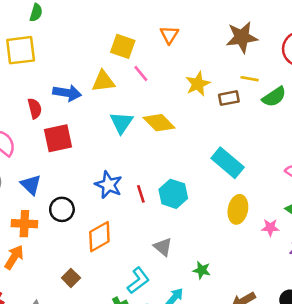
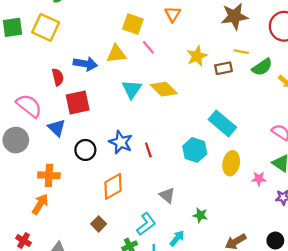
yellow square: (21, 50) -> (46, 27), turned 32
blue triangle: (31, 185) -> (57, 128), moved
cyan hexagon: (173, 194) -> (195, 150), moved
black circle: (62, 209) -> (85, 150), moved
brown square: (71, 278) -> (99, 224), moved

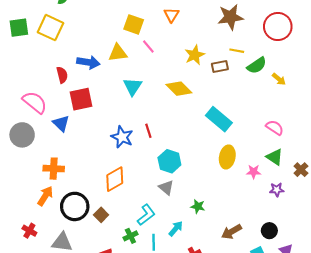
yellow diamond: (164, 89) -> (179, 89), moved
black circle: (85, 150) -> (75, 206), moved, size x1.4
red line: (148, 150) -> (148, 131), moved
cyan hexagon: (195, 150) -> (169, 161), moved

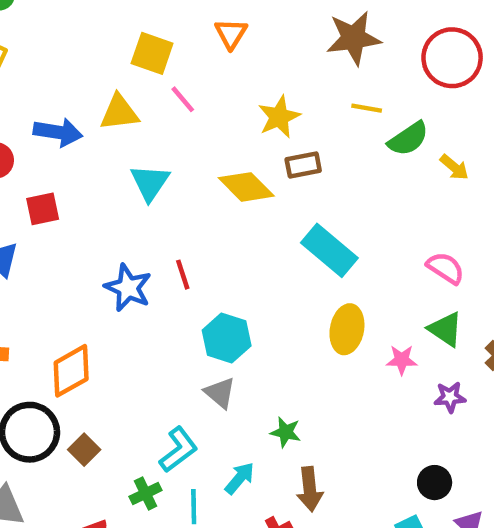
brown rectangle: (220, 67) -> (303, 165), moved
red square: (81, 99) -> (43, 209), size x0.7
orange diamond: (115, 179) -> (71, 371), moved
brown arrow: (231, 232) -> (310, 489), moved, turned -66

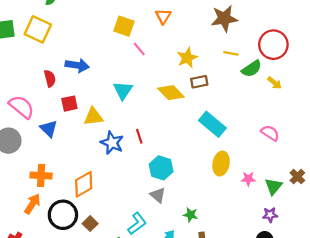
red circle: (452, 58) -> (273, 45), moved
yellow triangle: (119, 112) -> (93, 117), moved
green triangle: (445, 329) -> (273, 186), moved, turned 36
purple star: (450, 397) -> (270, 215), moved

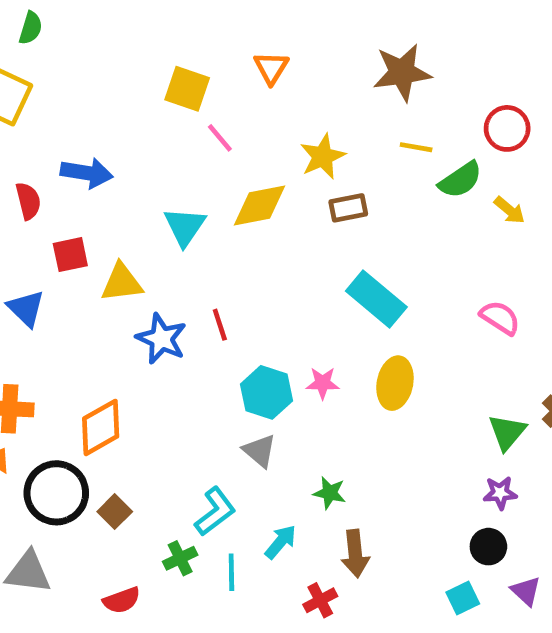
red circle: (273, 45) -> (507, 128), size x0.7
yellow diamond: (171, 93) -> (260, 206), moved, turned -56
pink star: (248, 179) -> (323, 383), moved

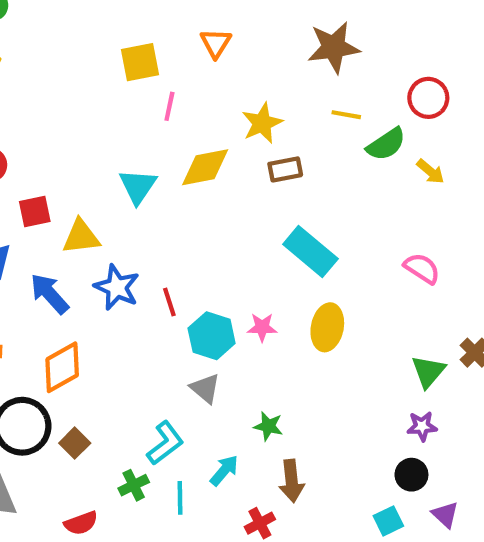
yellow square: (187, 89) -> (140, 62), turned -30
pink line: (220, 138) -> (169, 106), turned 52
blue arrow: (87, 173) -> (49, 294), moved, turned -141
red line: (220, 325) -> (169, 302), moved

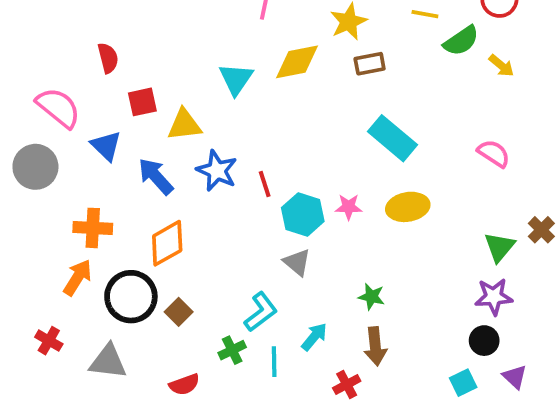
yellow ellipse: (327, 327) -> (408, 207), turned 69
green star: (268, 426) -> (371, 297), moved
purple star: (422, 426) -> (494, 297), size x1.4

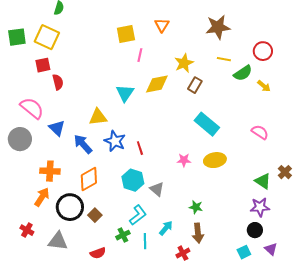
brown rectangle: (370, 64) -> (195, 85), turned -49
red square: (142, 102) -> (43, 65), moved
cyan hexagon: (303, 215) -> (133, 180), moved
green triangle: (499, 247) -> (263, 181), turned -36

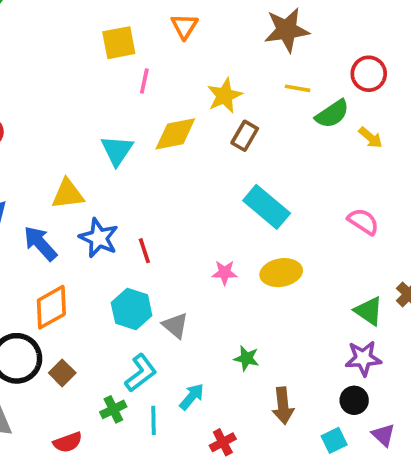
brown arrow: (198, 233) -> (283, 406), moved

